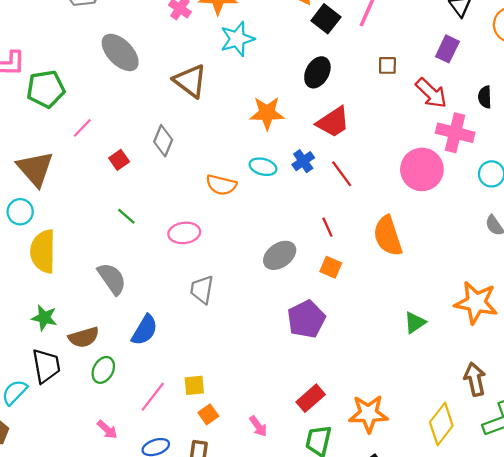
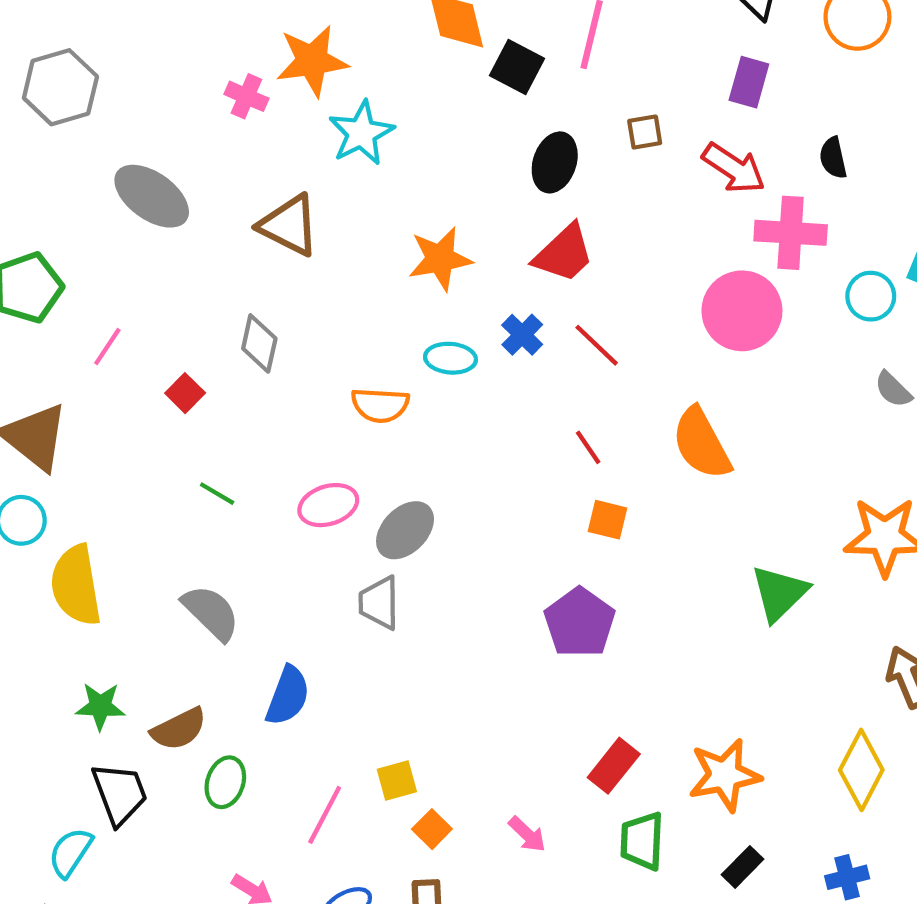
black ellipse: (317, 72) -> (555, 162), moved
gray ellipse: (280, 255) -> (405, 530), moved
green triangle: (415, 323) -> (779, 593), size x1.4

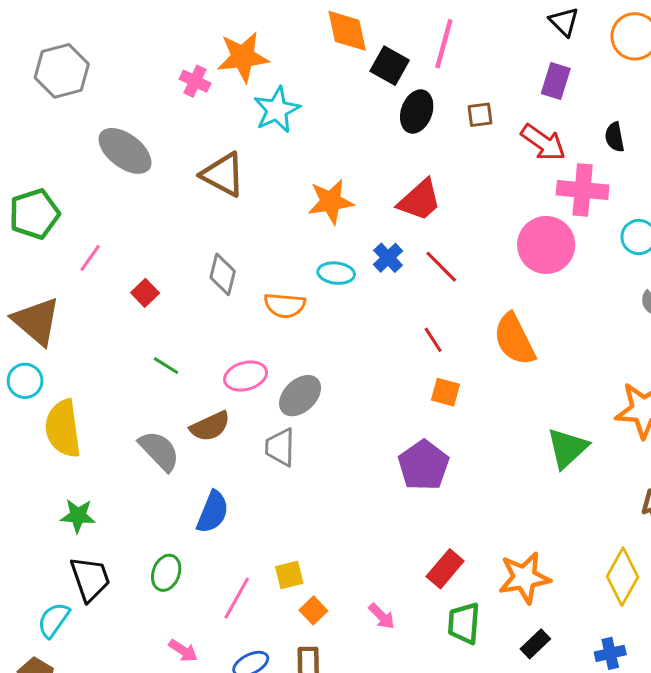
black ellipse: (555, 162) -> (417, 112), moved
gray diamond: (259, 343) -> (223, 274), moved
brown semicircle: (179, 729) -> (210, 426), moved

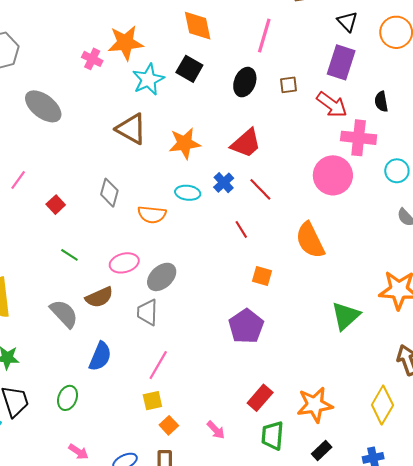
black square: (390, 66) -> (189, 69), moved
purple rectangle: (556, 81) -> (341, 62), size x1.4
brown triangle: (223, 175) -> (131, 129), moved
red line: (433, 340) -> (241, 229), moved
pink line: (237, 598) -> (158, 365), moved

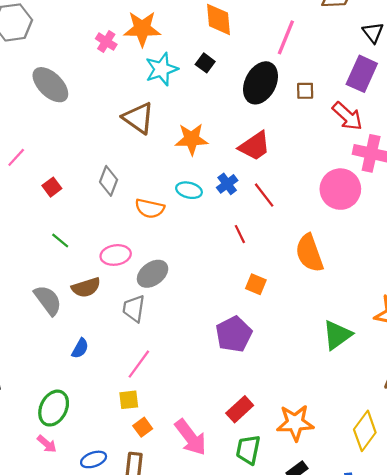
black square: (189, 69) -> (205, 63), size x0.7
black ellipse: (245, 82) -> (261, 83), size x1.4
blue semicircle: (100, 356) -> (80, 348), size x0.7
green ellipse: (68, 398) -> (54, 408), moved, size x1.4
pink arrow: (216, 430) -> (191, 437), size x1.8

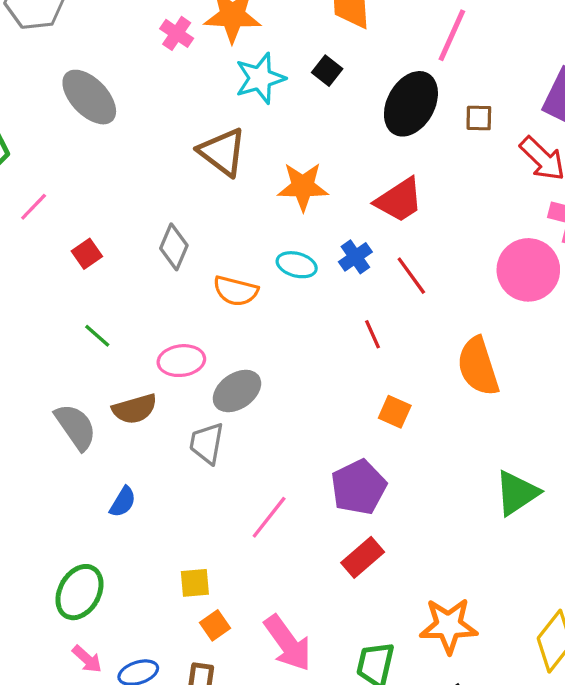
pink line: (139, 364) -> (269, 517), moved
red rectangle: (240, 409) -> (363, 557), moved
pink arrow: (47, 444) -> (87, 659), moved

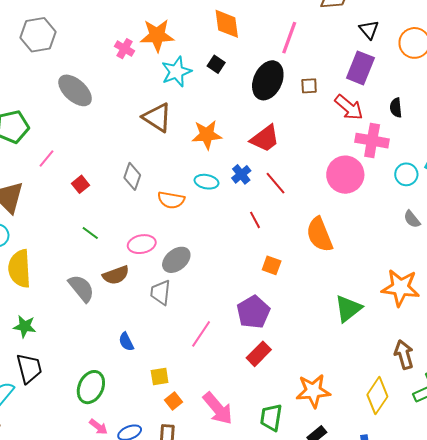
blue semicircle: (123, 502) -> (126, 342), moved, turned 126

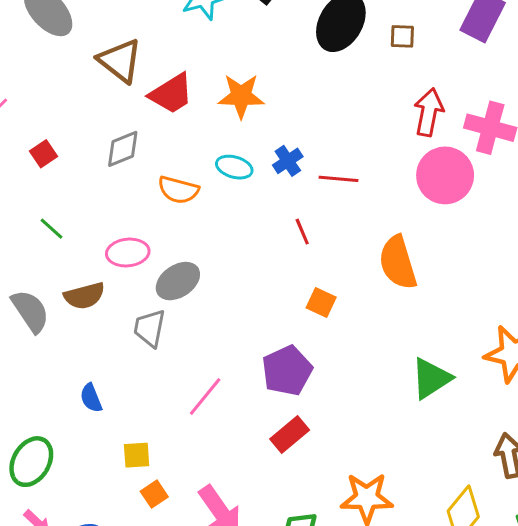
red arrow: (349, 107) -> (429, 112), moved, turned -124
brown triangle: (157, 117) -> (120, 61), moved
red trapezoid: (265, 139) -> (171, 94), moved
gray diamond: (132, 176) -> (123, 149), turned 44
red line: (276, 183) -> (338, 179), turned -50

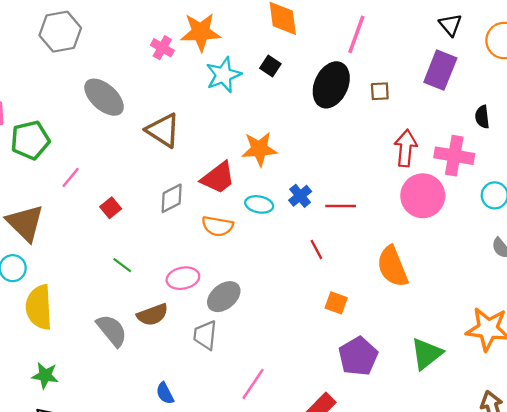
red trapezoid: (171, 94) -> (218, 178), moved
purple pentagon: (287, 371) -> (358, 356), moved

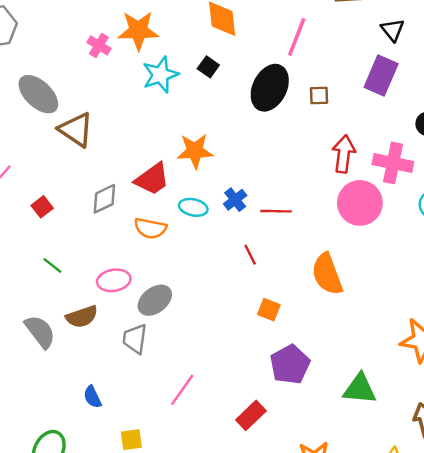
brown triangle: (163, 130) -> (76, 130), moved
green triangle: (426, 354) -> (360, 389), moved, turned 42

